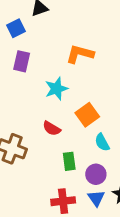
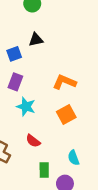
cyan star: (56, 89) -> (26, 107), moved, turned 30
orange square: (87, 115) -> (66, 115), moved

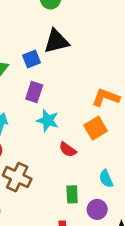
black triangle: (36, 40) -> (56, 41), size x1.5
orange L-shape: (64, 82) -> (106, 97), moved
red semicircle: (33, 141) -> (68, 150), moved

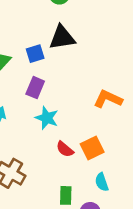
orange square: (96, 128) -> (92, 148), moved

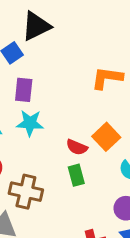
cyan star: (47, 118) -> (30, 123), moved
green rectangle: (66, 195) -> (76, 175), moved

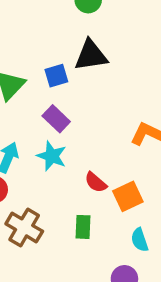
purple rectangle: (24, 90) -> (56, 119), turned -70
red semicircle: (77, 147) -> (96, 182), moved

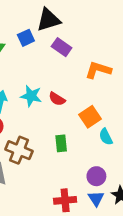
purple rectangle: (56, 119) -> (62, 47), moved
red semicircle: (96, 182) -> (57, 99), moved
cyan semicircle: (140, 240) -> (106, 137), moved

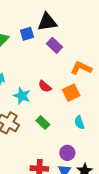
cyan star: (31, 96) -> (22, 96), moved
orange square: (90, 117) -> (71, 93), moved
green rectangle: (61, 143) -> (43, 123), turned -48

